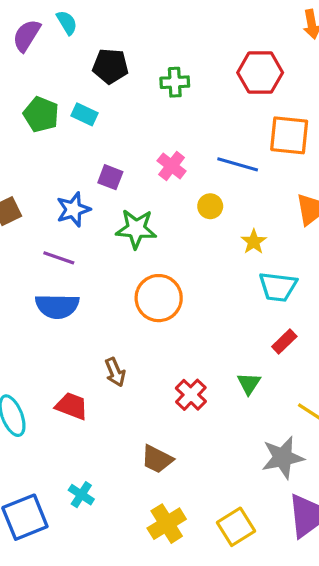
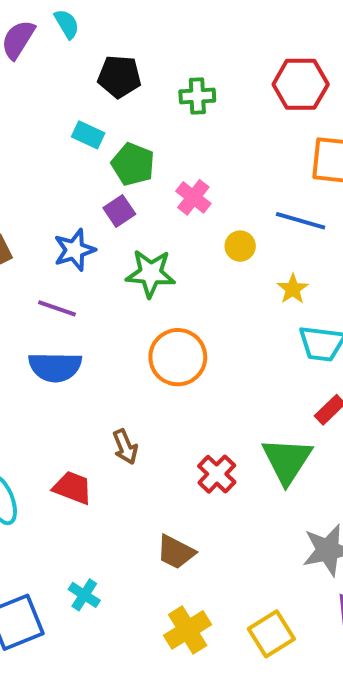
green pentagon: (41, 114) -> (133, 164), moved
blue line: (238, 164) -> (301, 221), moved
purple square: (110, 177) -> (119, 211), turned 35
green triangle: (249, 383) -> (287, 460), size x1.8

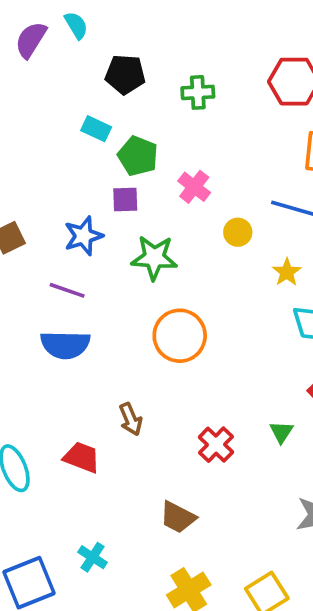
purple square: (119, 211) -> (125, 200), turned 32
green triangle: (287, 460) -> (281, 432), size x0.5

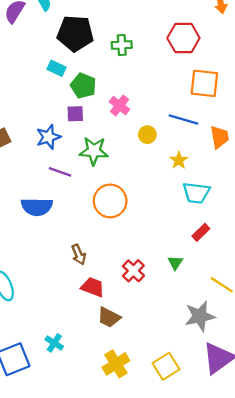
black pentagon: (125, 74) -> (75, 33), size x1.4
purple line: (67, 290) -> (60, 172), moved
red trapezoid: (82, 457) -> (93, 287), moved

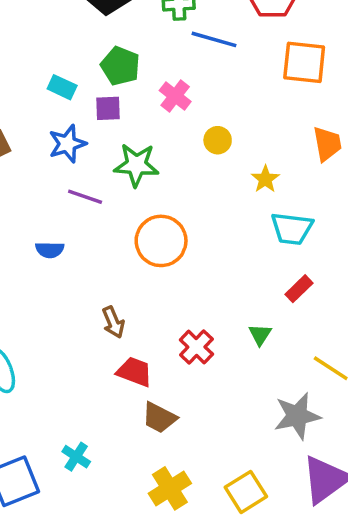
cyan rectangle: (57, 68) -> (62, 87), moved
blue line: (183, 119) -> (214, 39), moved
blue semicircle: (37, 207) -> (50, 250), size x0.6

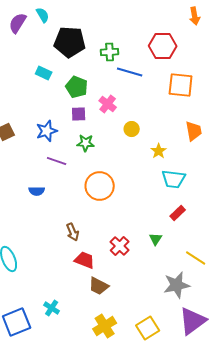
cyan rectangle: (62, 87) -> (44, 73), moved
purple square: (108, 108) -> (79, 114), moved
green star: (136, 165) -> (86, 143), size x0.7

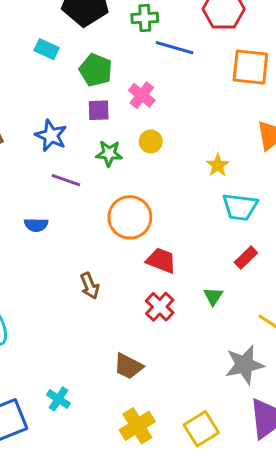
yellow circle: (132, 129) -> (151, 141), moved
blue star: (47, 131) -> (51, 136), turned -30
red trapezoid: (85, 260) -> (161, 261), moved

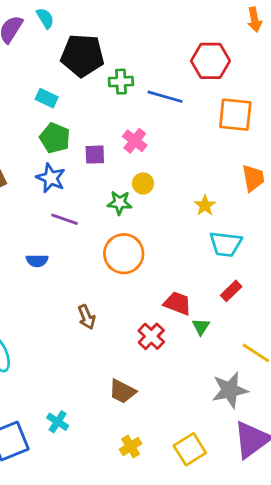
green cross: (145, 18) -> (121, 82), moved
green pentagon: (96, 70) -> (55, 138), moved
green star: (109, 153) -> (120, 203), moved
red trapezoid: (161, 261) -> (177, 303), moved
yellow cross: (137, 426) -> (131, 447), size x0.7

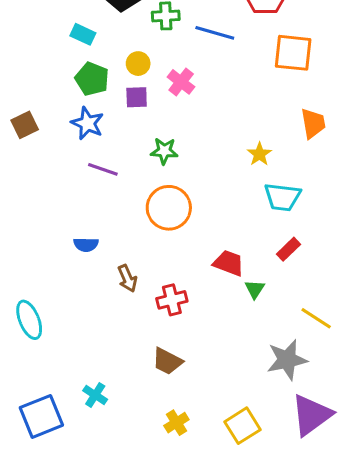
yellow circle: (143, 183) -> (138, 64), moved
blue semicircle: (37, 261) -> (86, 245), moved
red cross: (151, 336) -> (172, 300), moved, turned 32

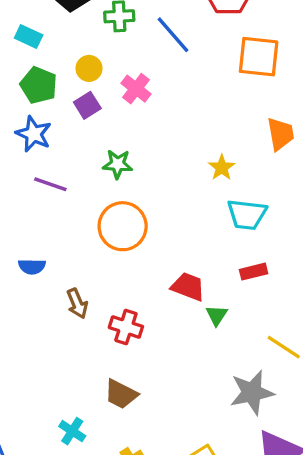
blue line: (215, 33) -> (173, 35), turned 33
purple square: (137, 97) -> (87, 105), turned -30
red rectangle: (289, 249) -> (254, 272), turned 30
red cross: (172, 300) -> (126, 327), turned 32
cyan cross: (95, 395) -> (72, 431), moved

